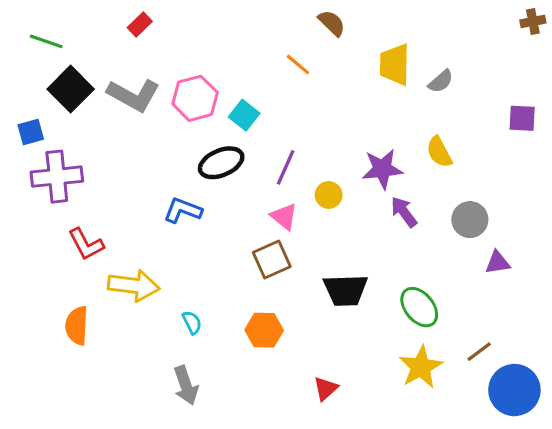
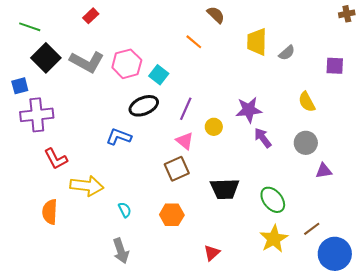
purple square: (522, 118) -> (335, 66), moved
yellow semicircle: (439, 152) -> (307, 102), moved

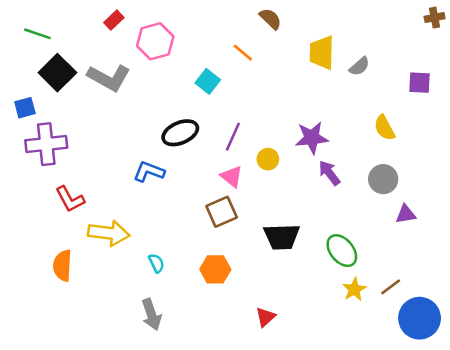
pink hexagon: (127, 64) -> (155, 41), moved
cyan square: (159, 75) -> (208, 81), moved
yellow star: (274, 239) -> (354, 289), moved, size x0.7

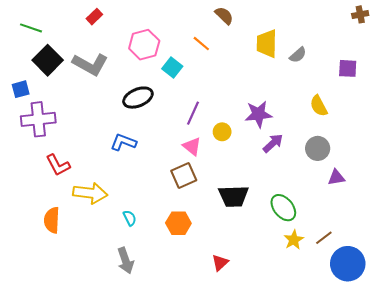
pink hexagon: (155, 41) -> (144, 45), moved
black ellipse: (180, 133) -> (138, 98), moved
purple arrow: (329, 173) -> (273, 143), turned 85

